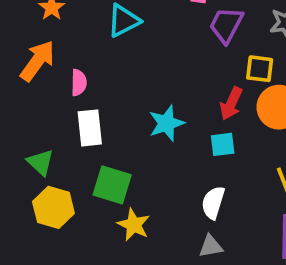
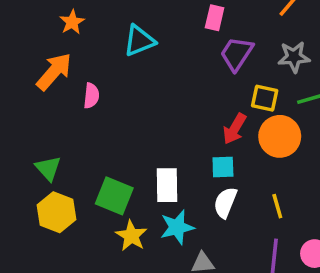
cyan star: (166, 123) -> (177, 227), moved
white rectangle: (90, 128) -> (167, 185), moved
white semicircle: (213, 203) -> (225, 203), moved

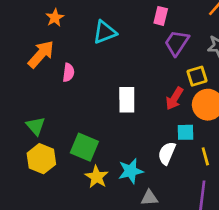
yellow square: (265, 98) -> (197, 76), turned -30
cyan square: (223, 167) -> (185, 132), moved
white rectangle: (167, 185) -> (127, 100), moved

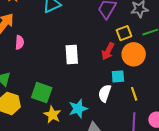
pink semicircle: (68, 73) -> (20, 42), moved

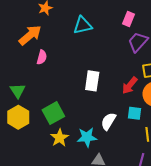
green square: (42, 93) -> (53, 113), turned 30
white semicircle: (105, 93) -> (108, 121), moved

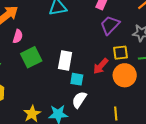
green square: (53, 113) -> (31, 57), moved
cyan square: (134, 113) -> (77, 79), moved

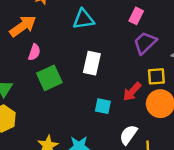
white rectangle: (65, 61) -> (92, 63), moved
white semicircle: (79, 100) -> (128, 135), moved

